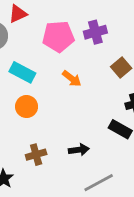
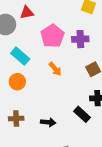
pink pentagon: (58, 36) -> (53, 36), turned 30

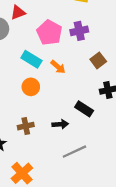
cyan rectangle: (20, 56) -> (31, 59), moved
orange circle: (17, 82) -> (31, 87), moved
black rectangle: (82, 114) -> (84, 109), moved

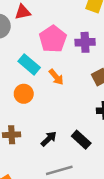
black rectangle: (84, 109) -> (81, 140), moved
black arrow: (60, 124) -> (49, 139), turned -49

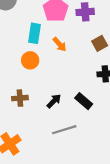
cyan rectangle: (29, 64) -> (34, 33), turned 60

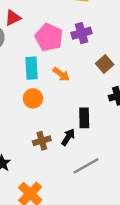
brown cross: (20, 98) -> (42, 141), moved
black rectangle: (84, 101) -> (84, 118), moved, turned 60

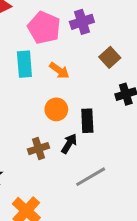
orange circle: (33, 98) -> (56, 109), moved

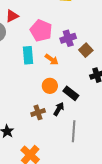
purple cross: (82, 22) -> (68, 38), moved
black rectangle: (87, 121) -> (71, 93), turned -49
gray line: (91, 177) -> (74, 131), turned -55

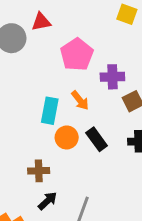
cyan rectangle: (28, 55) -> (50, 111), moved
black rectangle: (71, 93) -> (97, 139), moved
black arrow: (59, 109) -> (48, 201), moved

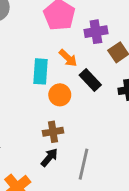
black rectangle: (97, 139) -> (90, 80), moved
brown cross: (39, 171) -> (53, 132), moved

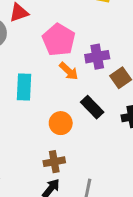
orange arrow: (68, 58) -> (69, 71), moved
cyan rectangle: (40, 71) -> (24, 87), moved

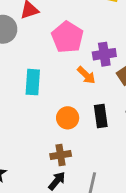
orange arrow: (69, 71) -> (86, 75), moved
black rectangle: (92, 107) -> (101, 116), moved, turned 35

